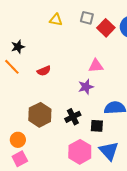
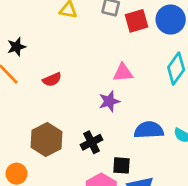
red square: (106, 28) -> (137, 21), turned 30
black square: (97, 126) -> (122, 165), moved

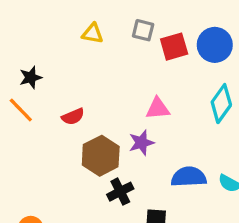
brown hexagon: (46, 140) -> (101, 156), moved

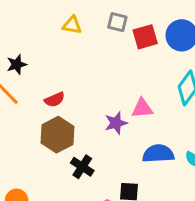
pink triangle: (158, 108) -> (142, 108), moved
brown hexagon: (101, 156) -> (57, 135), moved
black cross: (120, 192) -> (82, 167), moved, turned -30

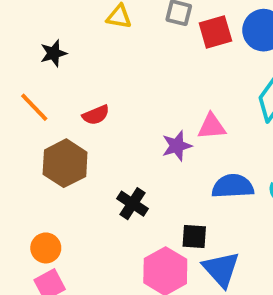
black star: (17, 65) -> (53, 53), moved
brown hexagon: (57, 135) -> (65, 163), moved

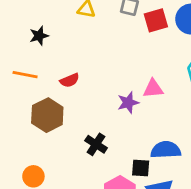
orange line: (34, 107) -> (25, 75), turned -35
blue semicircle: (233, 186) -> (166, 150), moved

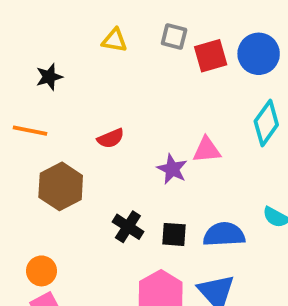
red semicircle: (70, 80) -> (111, 138), moved
purple star: (128, 103) -> (172, 169), turned -30
black square: (141, 168) -> (174, 234), moved

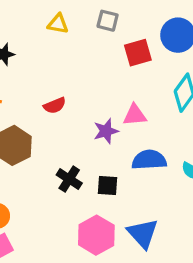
red square: (211, 56) -> (138, 53), moved
purple star: (172, 169) -> (106, 131), turned 30
blue semicircle: (224, 234) -> (149, 160), moved

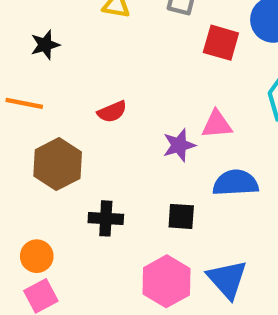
red square: (138, 53) -> (221, 43), turned 32
black cross: (69, 179) -> (106, 218), moved, turned -30

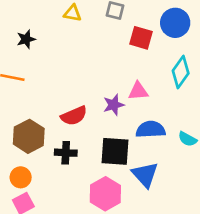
red semicircle: (112, 112) -> (74, 116), moved, size x1.4
brown hexagon: (58, 164) -> (29, 136), moved
black square: (181, 216) -> (115, 151), size x1.6
blue triangle: (227, 279) -> (145, 175), moved

